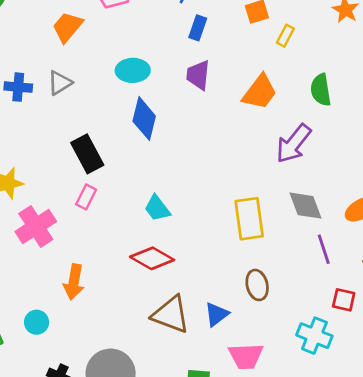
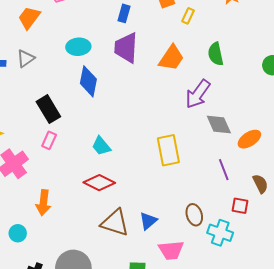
purple trapezoid: (198, 75) -> (126, 48), size x1.4
gray diamond: (306, 206) -> (219, 125), moved
brown ellipse: (257, 285) -> (194, 215), moved

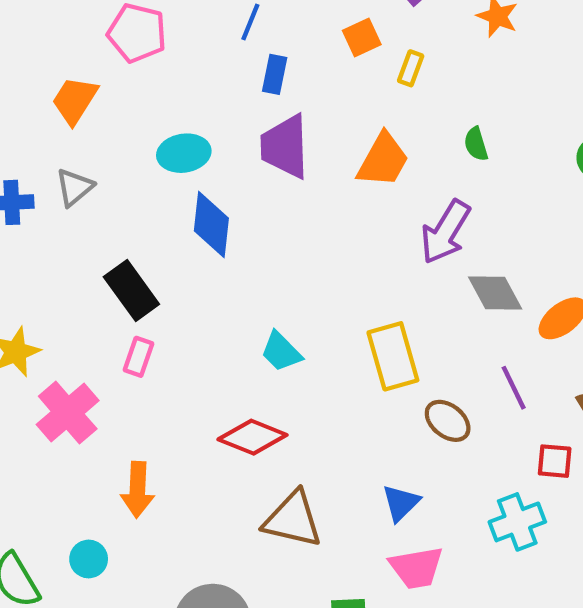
green semicircle: (216, 54) -> (476, 144), size x0.7
cyan trapezoid: (101, 146) -> (281, 352), moved
brown ellipse: (194, 215) -> (448, 421), moved, turned -30
blue triangle: (148, 221) -> (401, 503), moved
cyan cross: (220, 233) -> (517, 522), turned -35

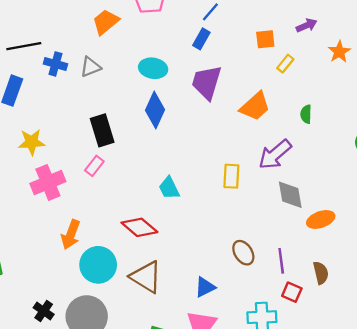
blue rectangle: (275, 74) -> (201, 39), moved
yellow rectangle: (393, 356) -> (231, 176), moved, size x0.7
purple line: (514, 388) -> (281, 261), moved
cyan circle: (89, 559) -> (98, 265), moved, size x1.8

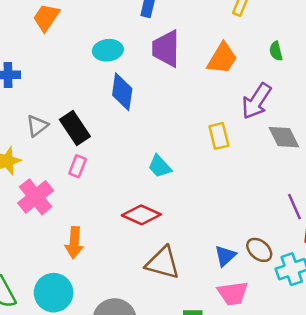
gray triangle: (90, 67) -> (37, 126), moved
brown ellipse: (243, 253) -> (259, 250), moved
cyan circle: (98, 265) -> (54, 293), moved

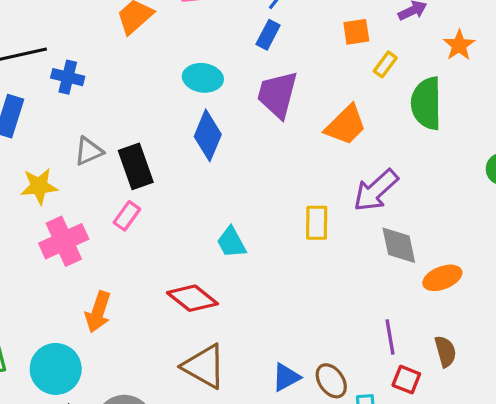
green semicircle: (276, 51) -> (426, 103), moved, size x2.0

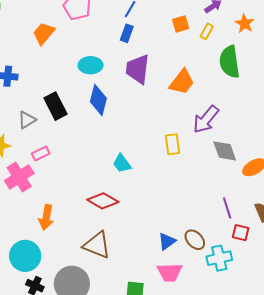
yellow rectangle: (385, 64) -> (207, 31), moved
black rectangle: (136, 166) -> (56, 106), moved
pink rectangle: (127, 216) -> (41, 153), moved, turned 36
brown triangle: (204, 366) -> (97, 245), moved

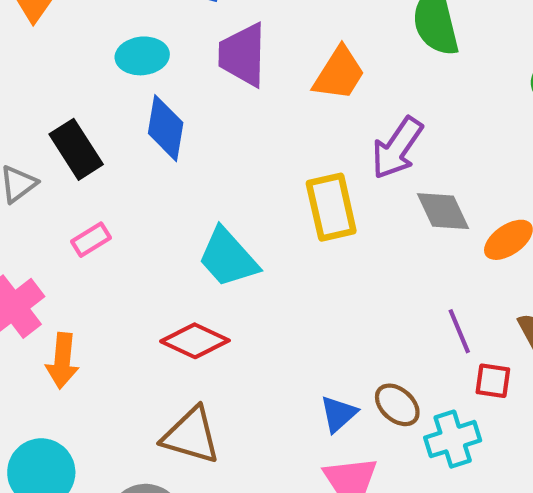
yellow rectangle: (172, 144) -> (331, 207), size x1.4
pink rectangle: (41, 153) -> (91, 240), moved
cyan trapezoid: (122, 163) -> (228, 258), size x1.5
orange arrow: (46, 217) -> (62, 361), moved

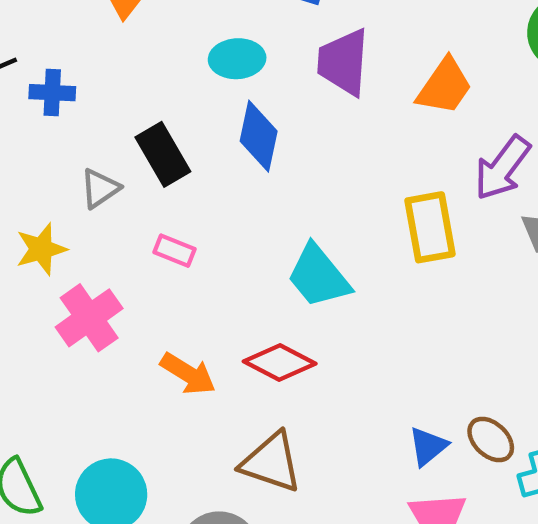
pink rectangle: (91, 240) -> (174, 251), turned 51
orange arrow: (62, 361) -> (188, 374), moved, turned -66

